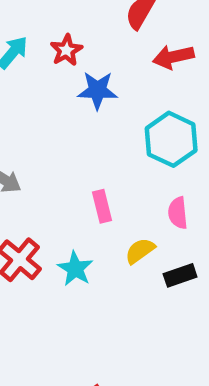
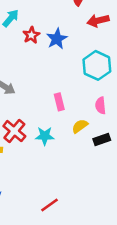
red star: (66, 50) -> (31, 35), moved
blue star: (98, 90) -> (57, 39), turned -30
cyan star: (75, 269) -> (45, 136), turned -30

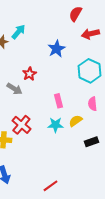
red star: (31, 35) -> (29, 74), moved
cyan star: (45, 136) -> (55, 125), moved
black rectangle: (102, 139) -> (91, 142), moved

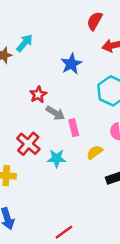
gray arrow: (14, 89) -> (55, 113), moved
red cross: (21, 125) -> (28, 144), moved
cyan star: (55, 125) -> (57, 158), moved

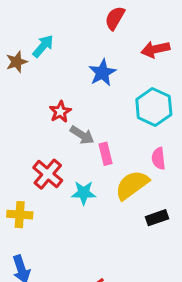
red semicircle: (95, 21) -> (115, 18), moved
yellow semicircle: (95, 152) -> (132, 185), size x1.6

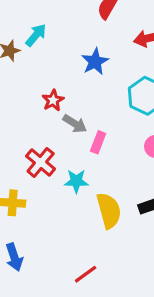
pink rectangle: (105, 154) -> (98, 142), turned 35
yellow semicircle: (132, 185) -> (109, 211), moved, turned 111

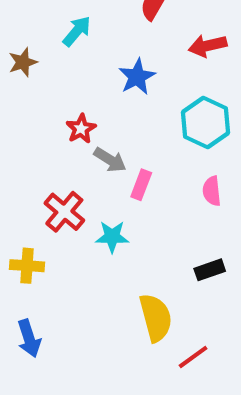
cyan arrow: (36, 35) -> (77, 31), moved
yellow semicircle: (109, 211) -> (156, 318), moved
red line: (86, 274) -> (193, 357), moved

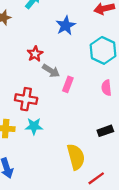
red cross: (64, 212) -> (26, 99), turned -30
cyan star: (112, 237) -> (34, 126), moved

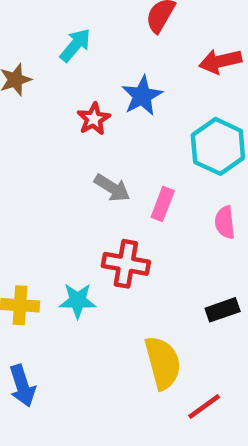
red star: (35, 54) -> (94, 119), moved
pink rectangle: (68, 84) -> (163, 204), moved
red cross: (26, 99) -> (126, 264), moved

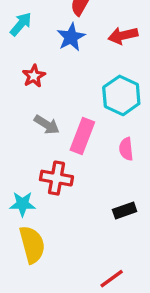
blue star: (142, 96) -> (71, 37), moved
pink rectangle: (163, 204) -> (82, 136), size x1.5
yellow semicircle: (163, 363) -> (32, 245), moved

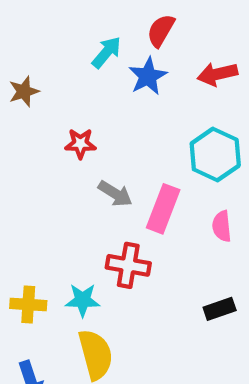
cyan arrow: (21, 24) -> (106, 52), moved
red star: (34, 76) -> (80, 144), moved, turned 30

